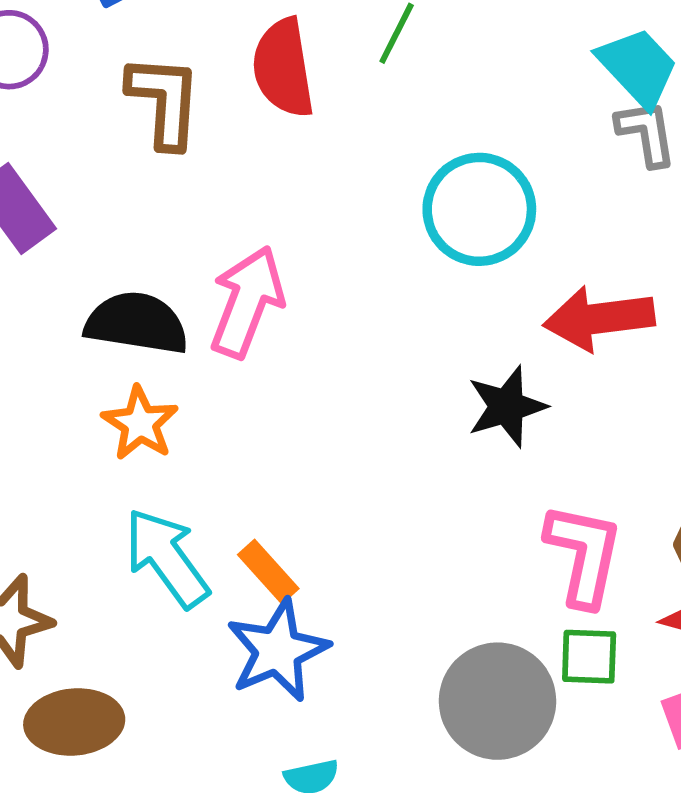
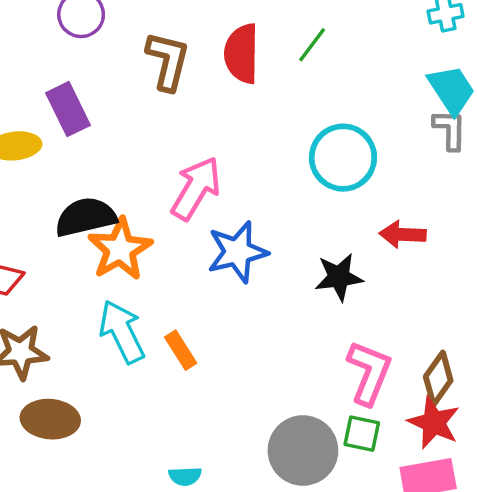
red arrow: (599, 318) -> (403, 234), size x0.7
black semicircle: (137, 323) -> (86, 217), moved, turned -32
orange star: (140, 423) -> (120, 249), size x1.4
blue star: (278, 651) -> (237, 252), moved

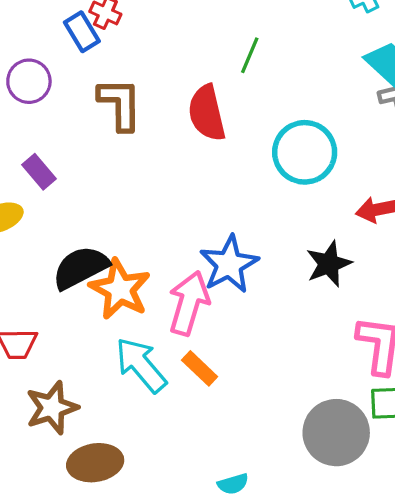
red semicircle: (242, 54) -> (207, 113), moved
purple rectangle: (68, 109) -> (39, 172), size x0.7
pink arrow: (196, 188) -> (189, 303), moved

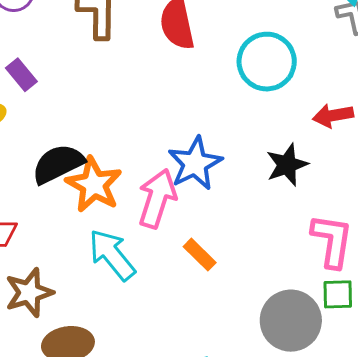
orange rectangle: (200, 368) -> (200, 255), moved

